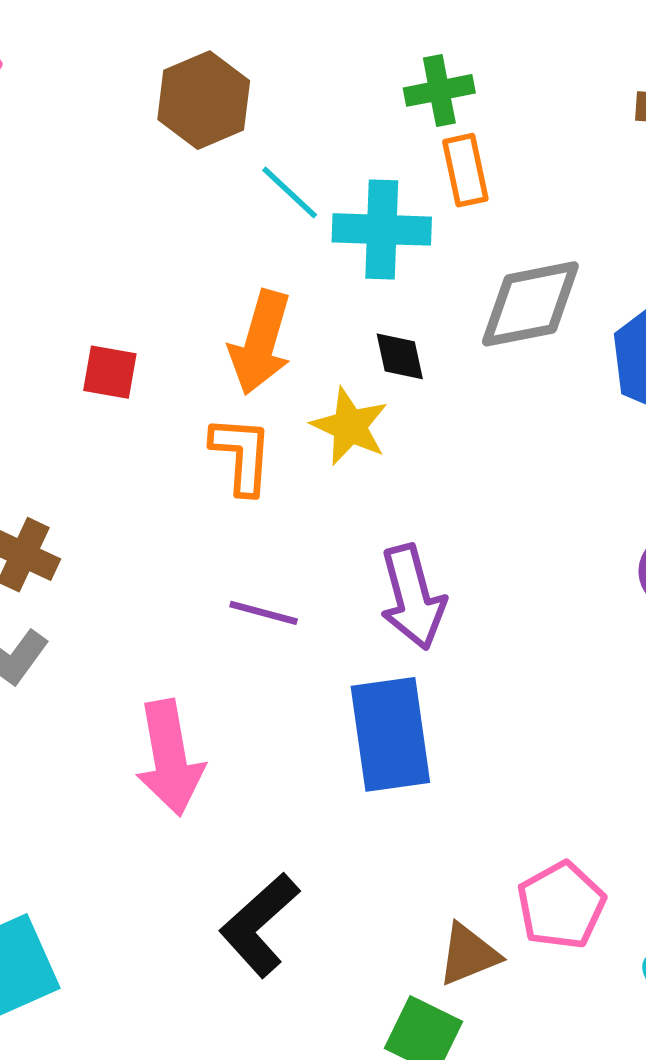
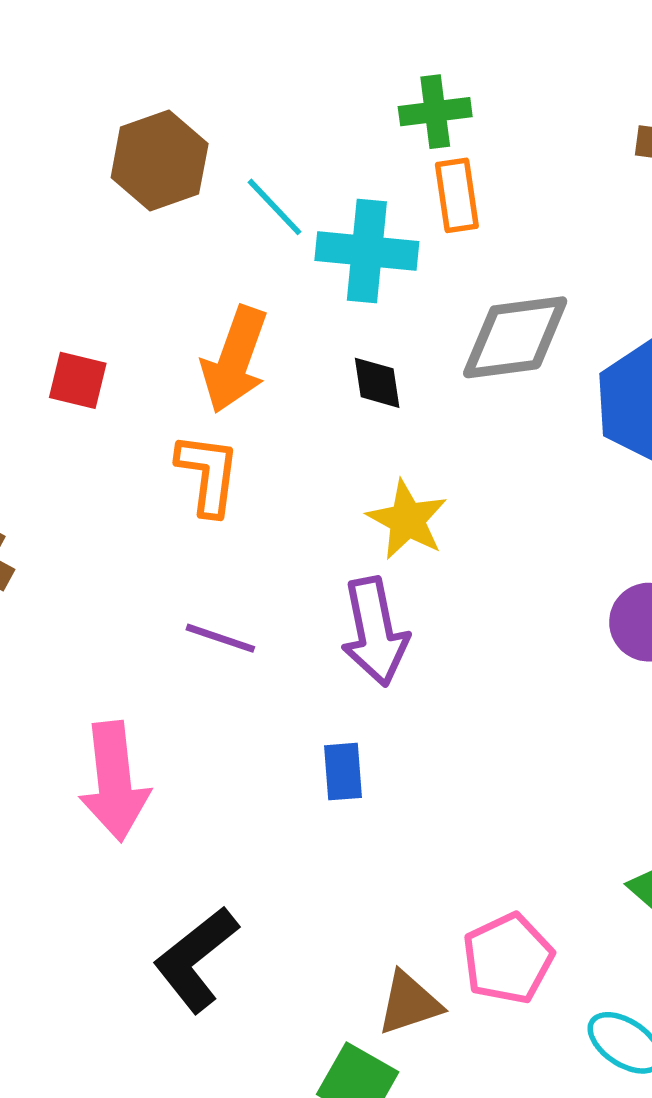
brown hexagon: (204, 100) -> (160, 161), moved
yellow star: (350, 426) -> (407, 520), moved
blue rectangle: (390, 734) -> (343, 772), size x0.5

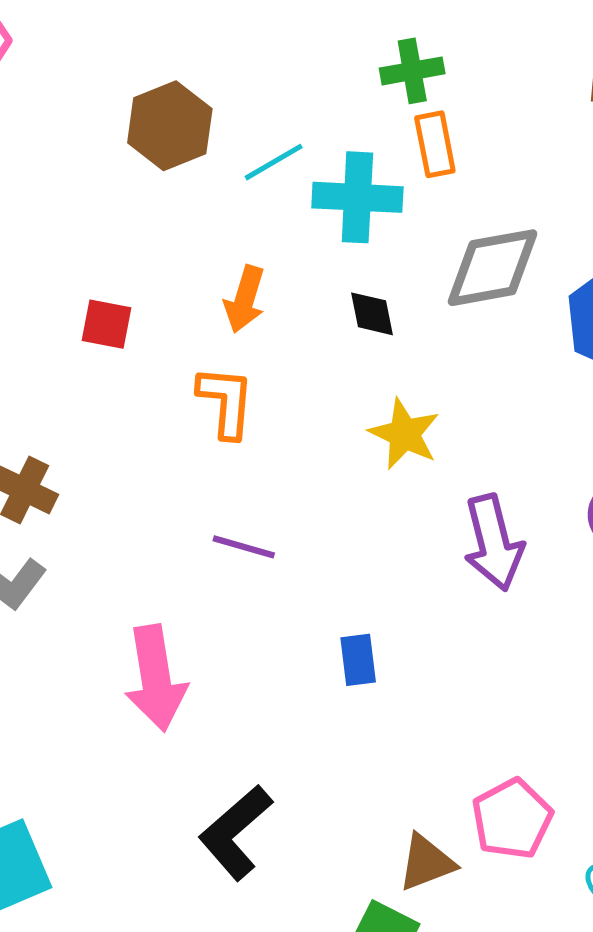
cyan line: (274, 207) -> (274, 162), turned -74
orange arrow: (235, 360) -> (245, 299), size x0.7
purple arrow: (375, 632) -> (493, 543), moved

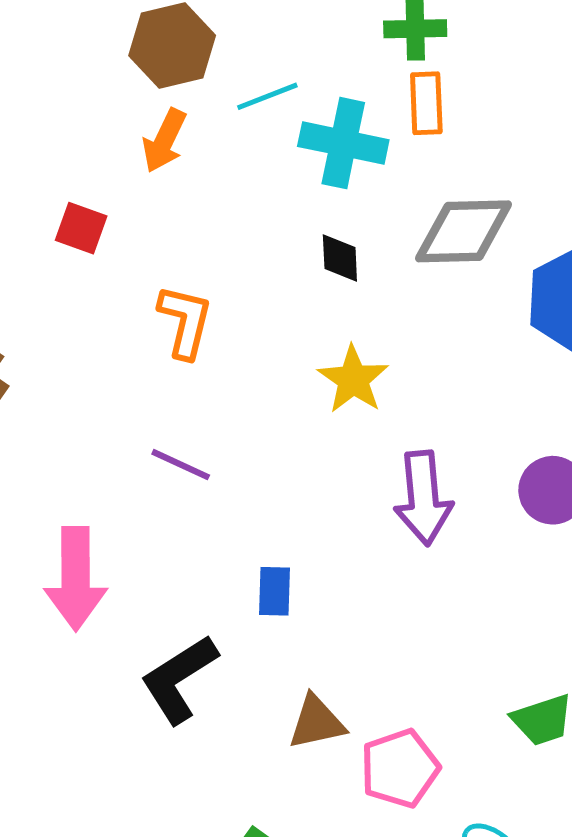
orange arrow: (245, 299) -> (164, 141), moved
black L-shape: (235, 832) -> (179, 679), moved
brown triangle: (426, 863) -> (316, 722), moved

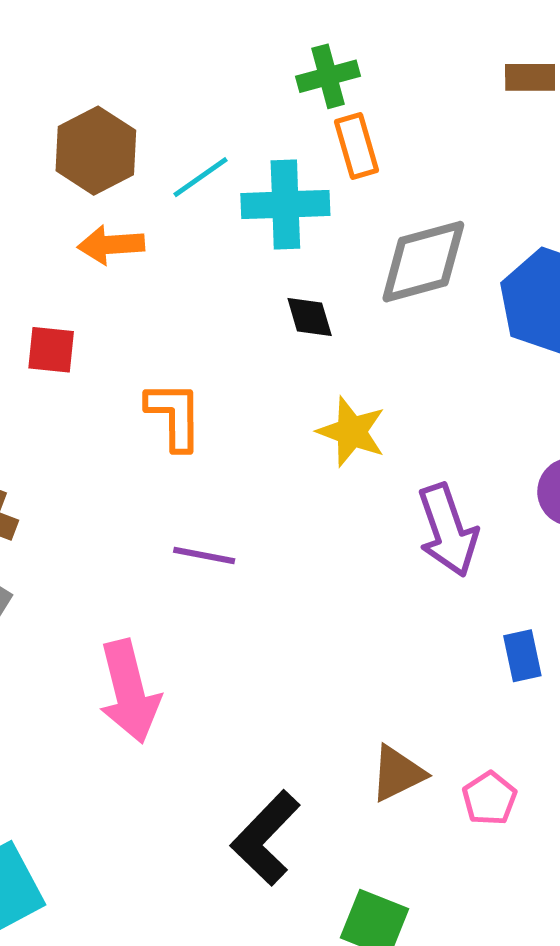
orange arrow: (164, 141) -> (111, 245), turned 74
blue rectangle: (275, 591) -> (522, 656), moved
black L-shape: (179, 679) -> (265, 838), moved
pink pentagon: (400, 768) -> (489, 798), size x0.7

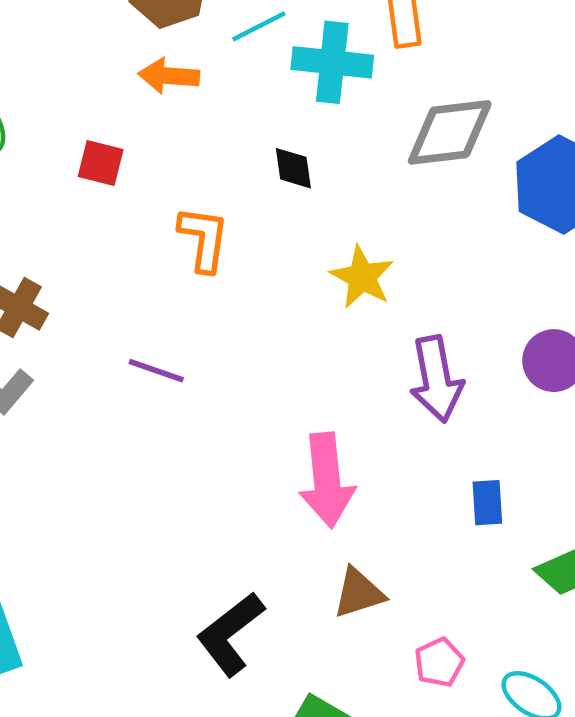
black diamond: (310, 317) -> (293, 168), moved
purple line: (204, 556) -> (156, 371), moved
pink arrow: (129, 691) -> (327, 480), moved
pink pentagon: (489, 798) -> (439, 662), moved

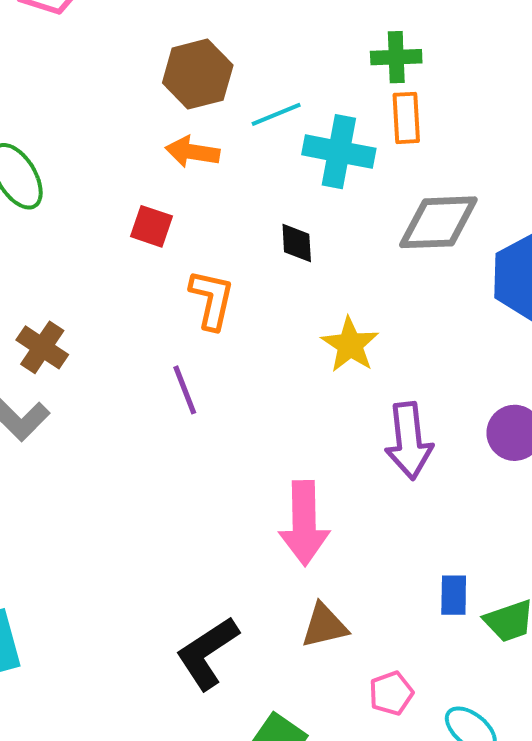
red square: (101, 163) -> (151, 226), moved
purple line: (156, 371) -> (185, 390), moved, turned 45
blue rectangle: (487, 503) -> (454, 595), moved

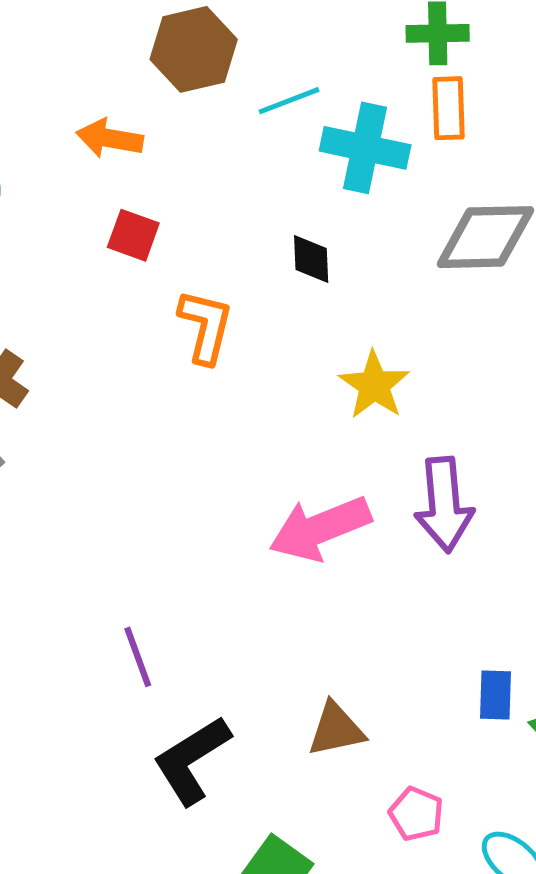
orange arrow: (192, 152) -> (110, 138), moved
purple line: (185, 390) -> (138, 657), moved
pink arrow: (304, 523) -> (320, 528), moved, turned 68
pink pentagon: (391, 693) -> (416, 814), turned -30

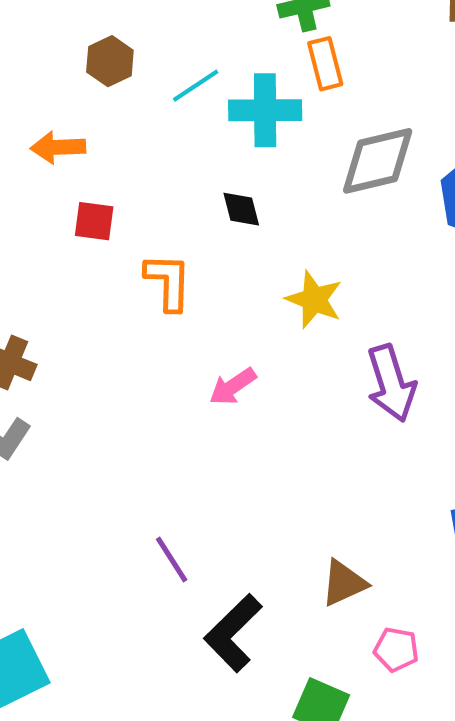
brown hexagon: (194, 49) -> (110, 61), size x0.7
pink arrow: (320, 528) -> (233, 386), moved, size x0.6
pink pentagon: (416, 814) -> (396, 650), moved

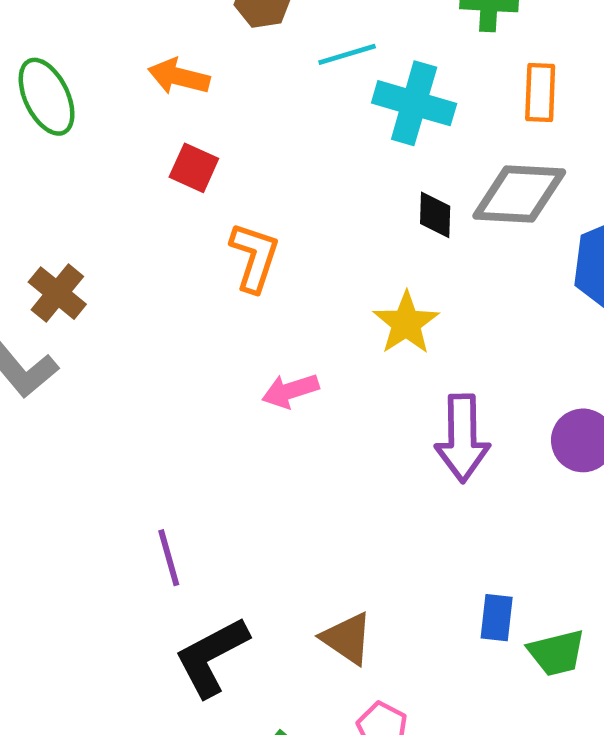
orange rectangle: (325, 64) -> (540, 93), moved
black diamond: (241, 209) -> (435, 215), moved
brown triangle: (344, 583) -> (347, 638), turned 42

